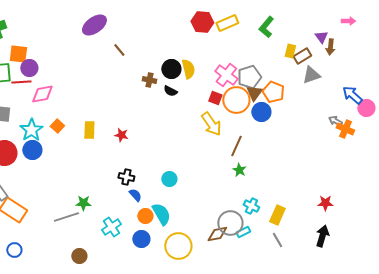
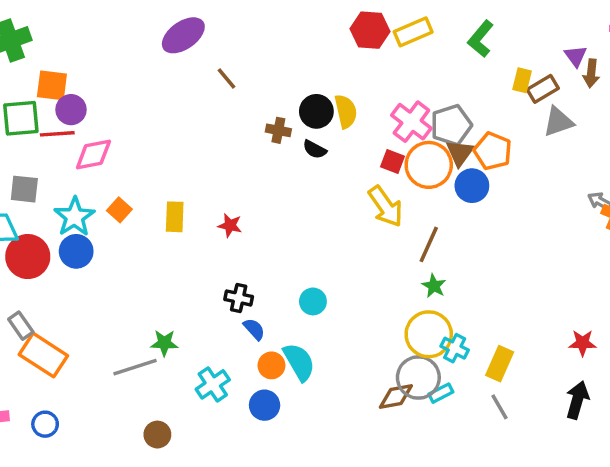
yellow circle: (178, 246) -> (429, 334), moved

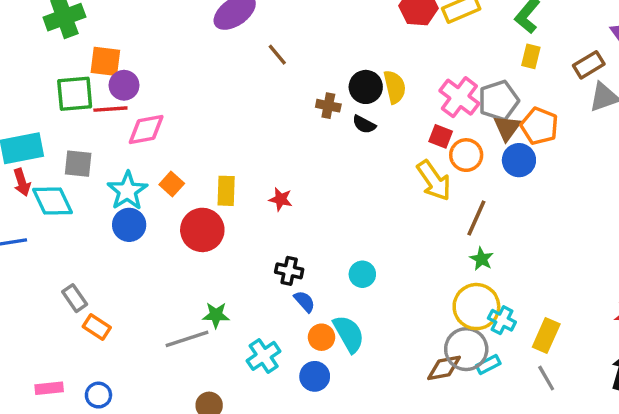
yellow rectangle: (522, 80) -> (531, 56), moved
orange circle: (429, 165) -> (466, 155), moved, size x0.7
red circle: (28, 257) -> (202, 230), moved
orange rectangle: (43, 355) -> (97, 327), size x0.6

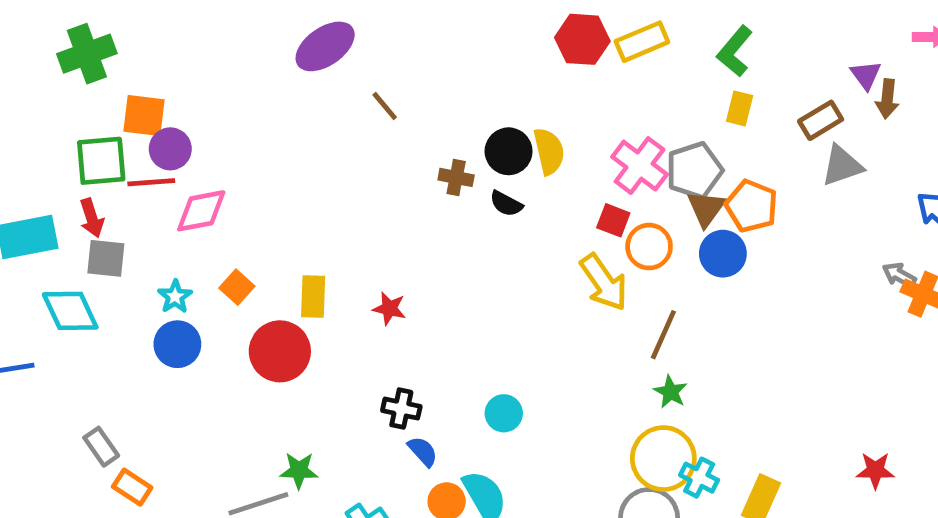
red arrow: (22, 182) -> (92, 218), moved
cyan star: (127, 191) -> (175, 297), size x0.6

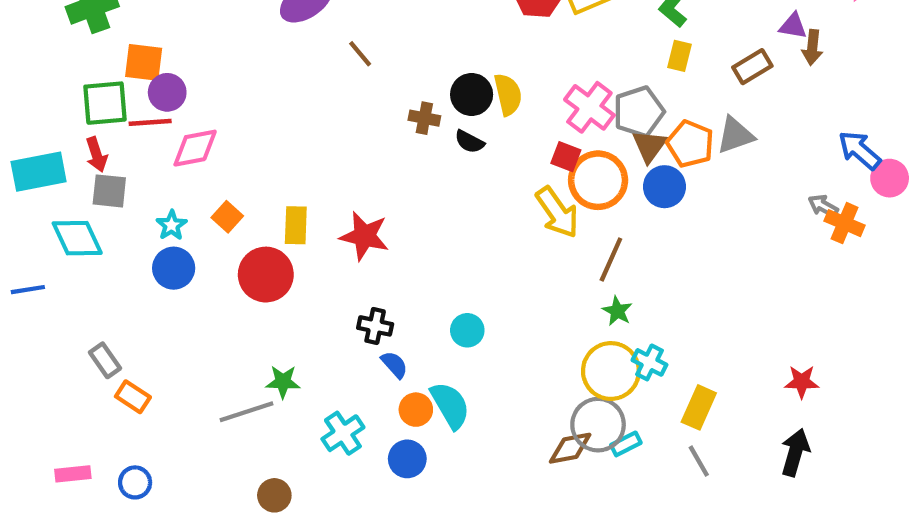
purple triangle: (866, 75) -> (793, 26), turned -44
gray triangle: (842, 166) -> (735, 135), moved
orange circle: (649, 247) -> (598, 180), size x1.4
red star: (389, 308) -> (364, 236), size x1.6
cyan cross: (699, 478) -> (649, 362), moved

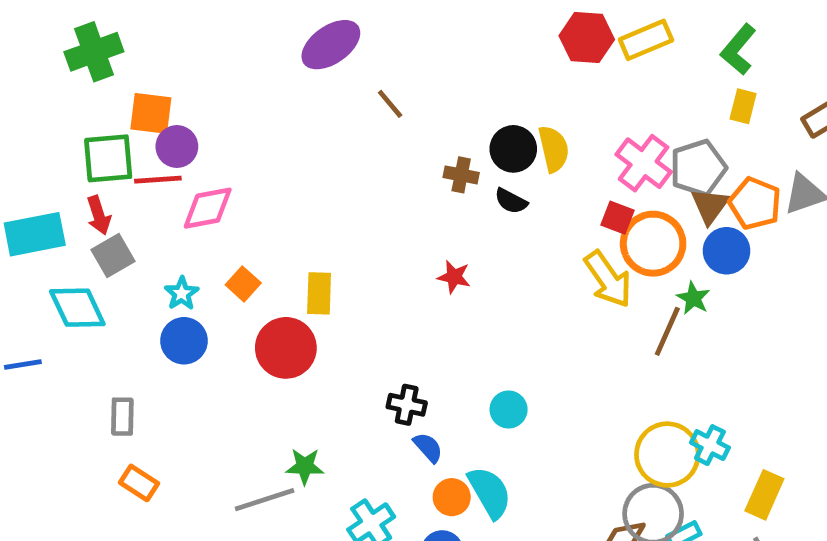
gray square: (109, 191) -> (113, 256), turned -36
red star: (364, 236) -> (454, 277), moved, size x0.6
green star: (617, 311) -> (693, 298), moved
gray rectangle: (105, 360) -> (122, 417), moved, turned 36

